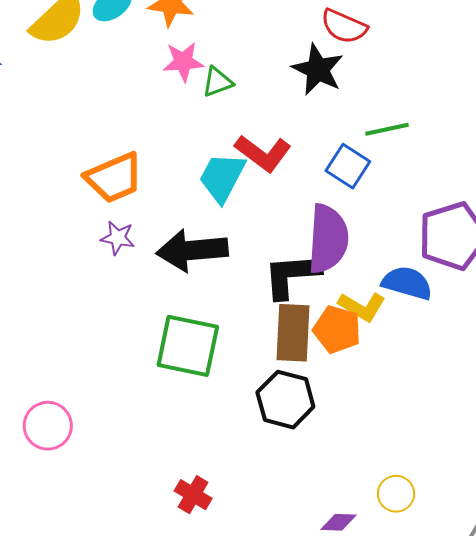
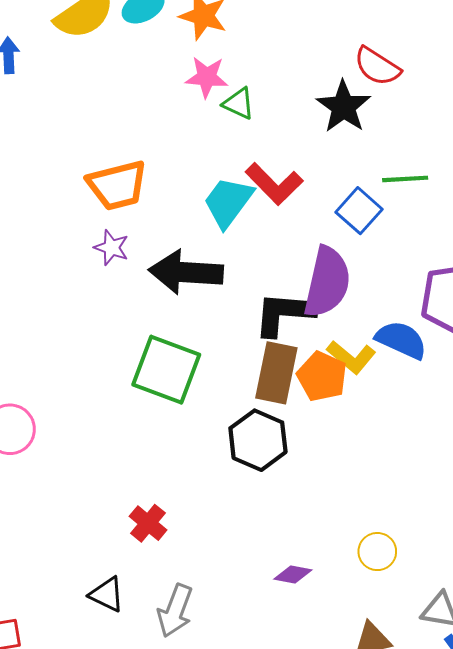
green triangle: (217, 82) -> (239, 103), turned 36
yellow circle: (396, 494) -> (377, 552), moved

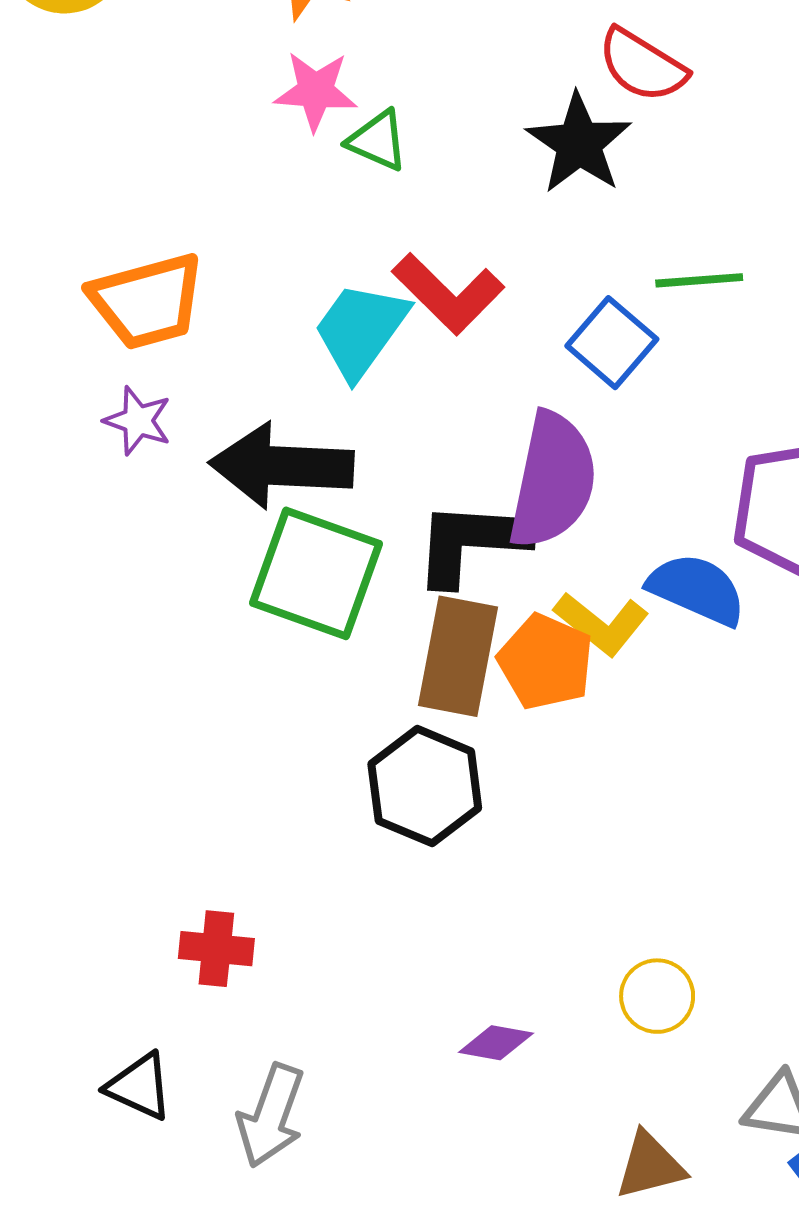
green square: (166, 370) -> (316, 573), moved
red cross: (148, 523) -> (216, 949), turned -33

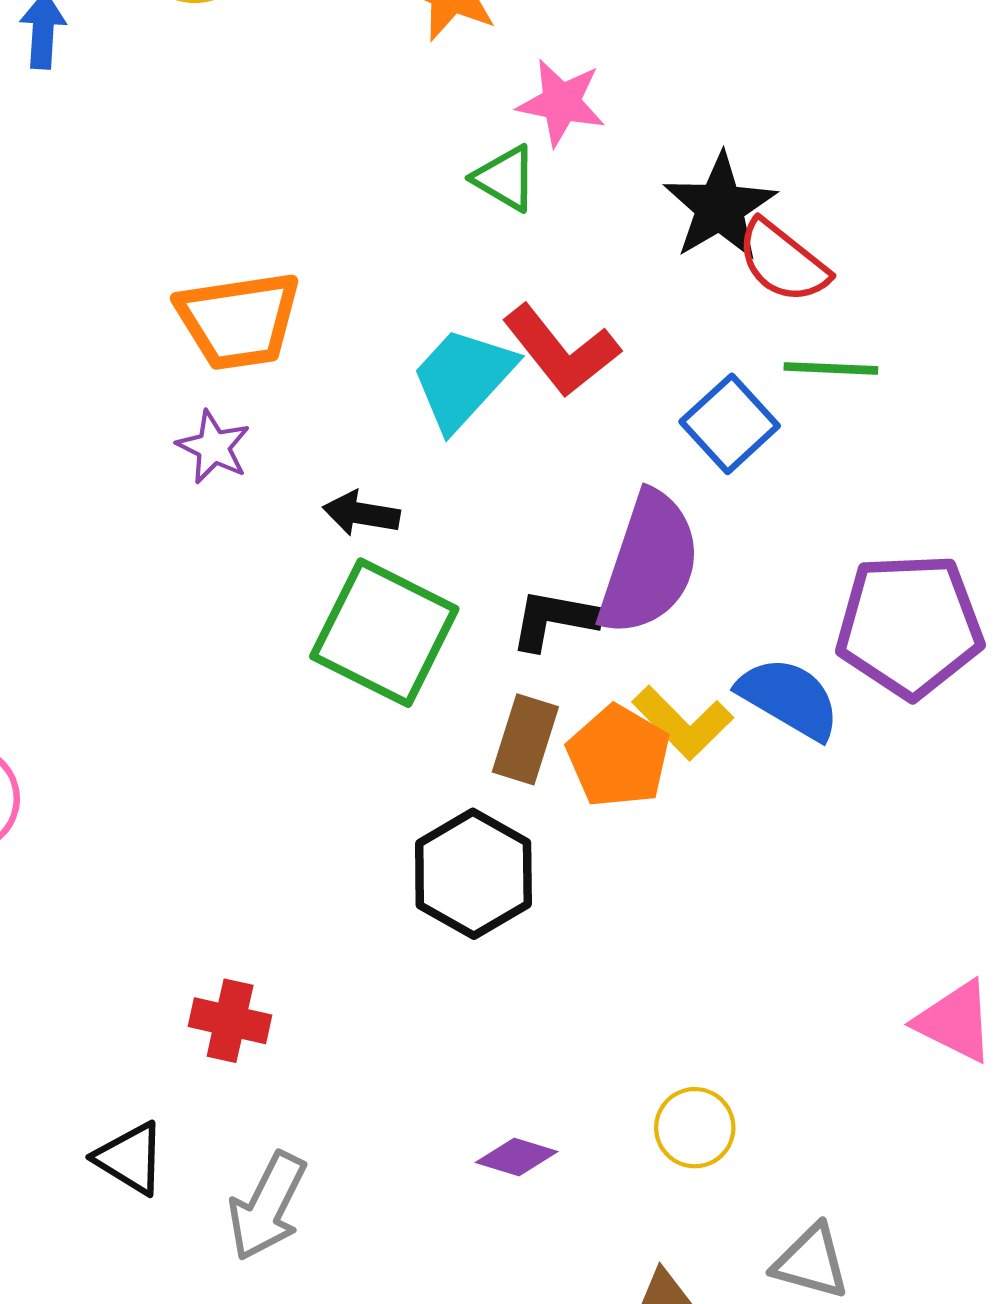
red semicircle: (642, 65) -> (783, 262), moved
pink star: (316, 91) -> (561, 103), moved
black arrow: (282, 466) -> (361, 513), size x0.5
black L-shape: (471, 543) -> (554, 620), size x0.7
brown rectangle: (458, 656) -> (525, 739), size x0.7

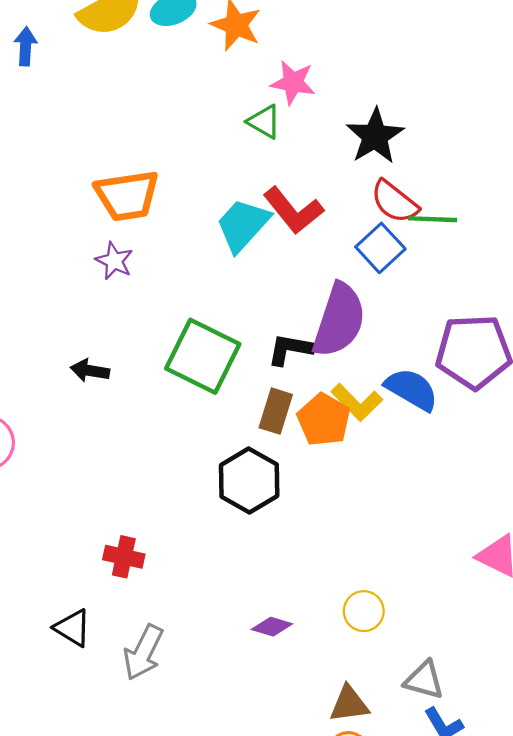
red semicircle: (783, 262) -> (394, 202), moved
black arrow: (361, 513) -> (90, 371), moved

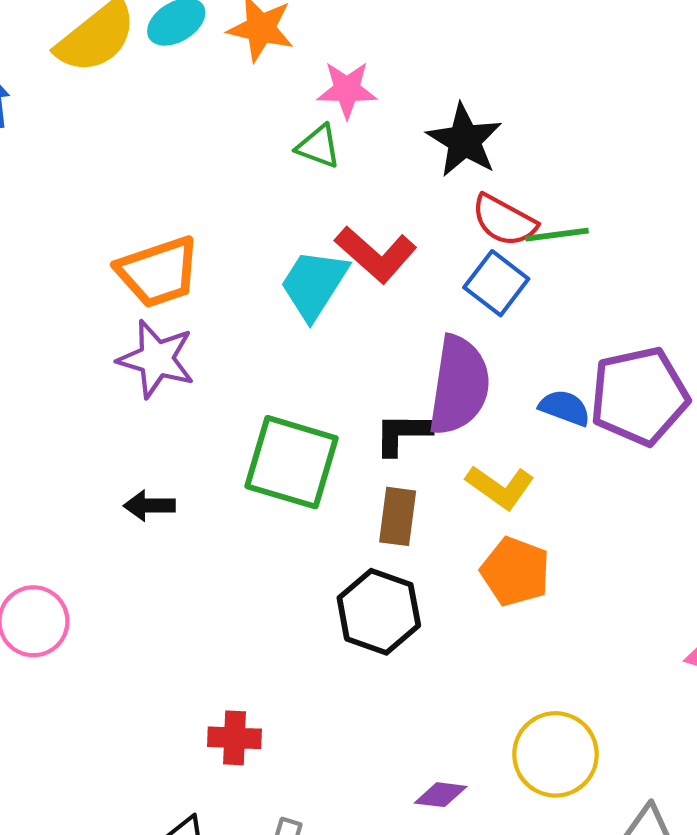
purple star: (114, 261) -> (156, 359), size x1.6
blue semicircle: (412, 389) -> (565, 408), moved, size x0.7
orange pentagon: (324, 420) -> (515, 572), moved
yellow circle: (364, 611) -> (555, 754), size x1.6

